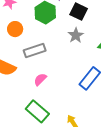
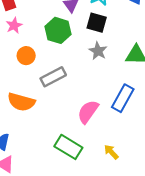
pink semicircle: (40, 79) -> (88, 112), moved, size x1.5

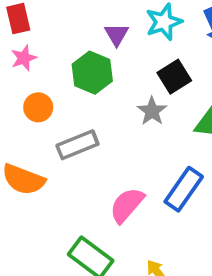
black square: (97, 23) -> (174, 77), moved, turned 36

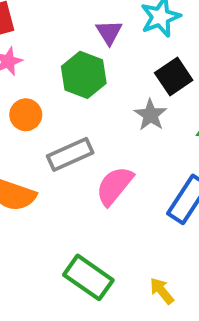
pink semicircle: (127, 205) -> (114, 186), moved

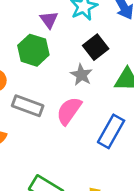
gray rectangle: (70, 154) -> (28, 106), turned 48
pink semicircle: (114, 186) -> (69, 111), moved

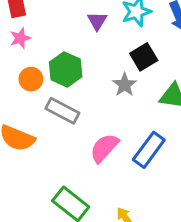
green hexagon: (33, 50) -> (66, 69), moved
pink semicircle: (69, 111) -> (104, 148), moved

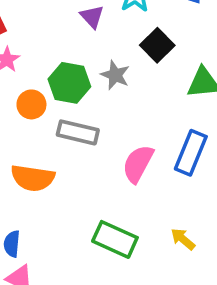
gray star: (125, 85) -> (115, 75), moved

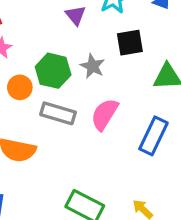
black square: (157, 45) -> (130, 43), turned 32
pink semicircle: (138, 164) -> (105, 114), moved

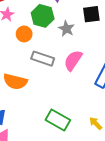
green hexagon: (53, 71) -> (43, 16), moved
orange circle: (20, 87) -> (24, 34), moved

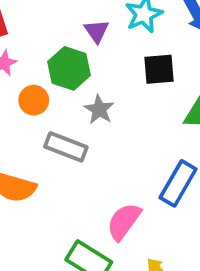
gray star: (66, 29) -> (99, 109), moved
pink semicircle: (73, 60) -> (124, 222), moved

